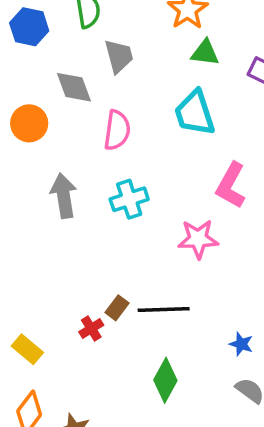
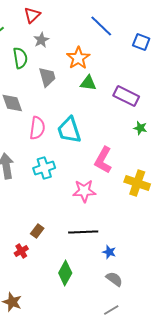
gray trapezoid: (119, 56) -> (47, 77), moved
cyan trapezoid: (195, 113) -> (69, 130), moved
black line: (164, 310) -> (83, 232), moved
red cross: (91, 329) -> (21, 251), moved

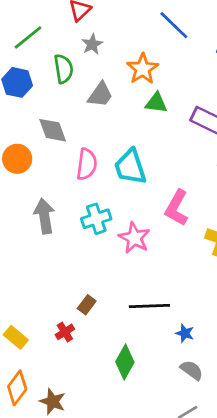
gray trapezoid: (47, 77) -> (100, 95), turned 50
pink star: (84, 191) -> (134, 238), moved, turned 30

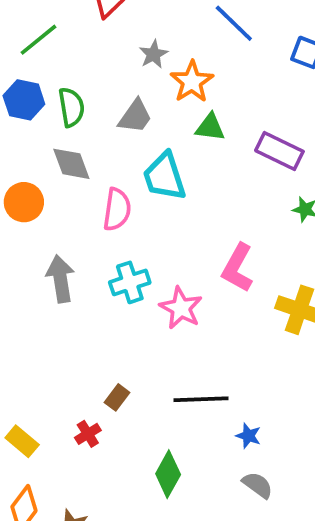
gray star: (92, 44) -> (154, 54), moved
green semicircle: (64, 69) -> (71, 107), moved
cyan trapezoid: (130, 167) -> (164, 177), moved

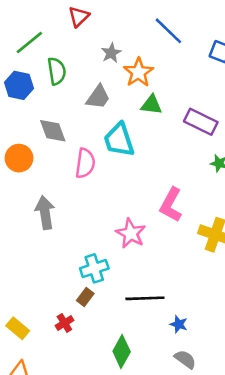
green semicircle: (71, 107) -> (57, 71), moved
cyan cross: (130, 282) -> (94, 268), moved

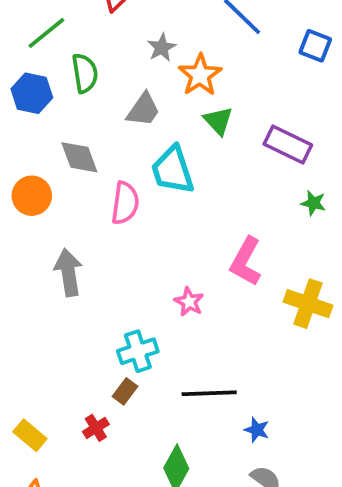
green triangle: (151, 105) -> (218, 121), turned 40
pink star: (131, 233) -> (189, 302), size x0.7

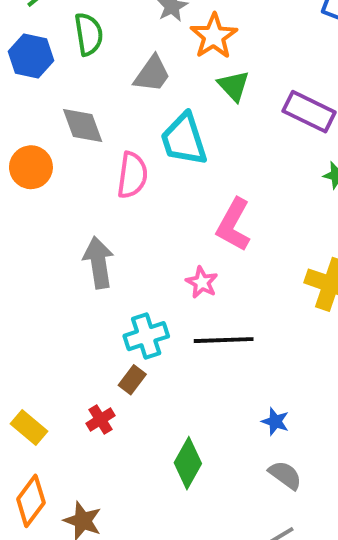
pink L-shape: (246, 262) -> (234, 225), moved
gray arrow: (68, 273) -> (99, 263), moved
black line: (209, 393) -> (224, 340), moved

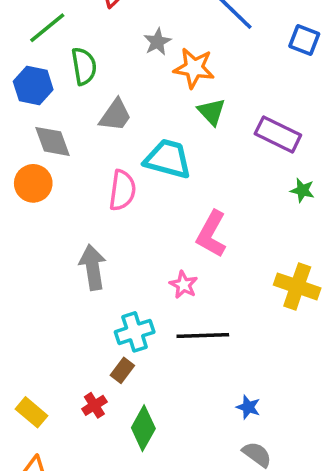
orange star: (214, 36) -> (194, 68), turned -30
gray trapezoid: (152, 74) -> (115, 115), moved
gray diamond: (83, 126) -> (52, 141), moved
cyan trapezoid: (184, 139) -> (168, 159), turned 123
green diamond: (188, 463) -> (143, 428), moved

